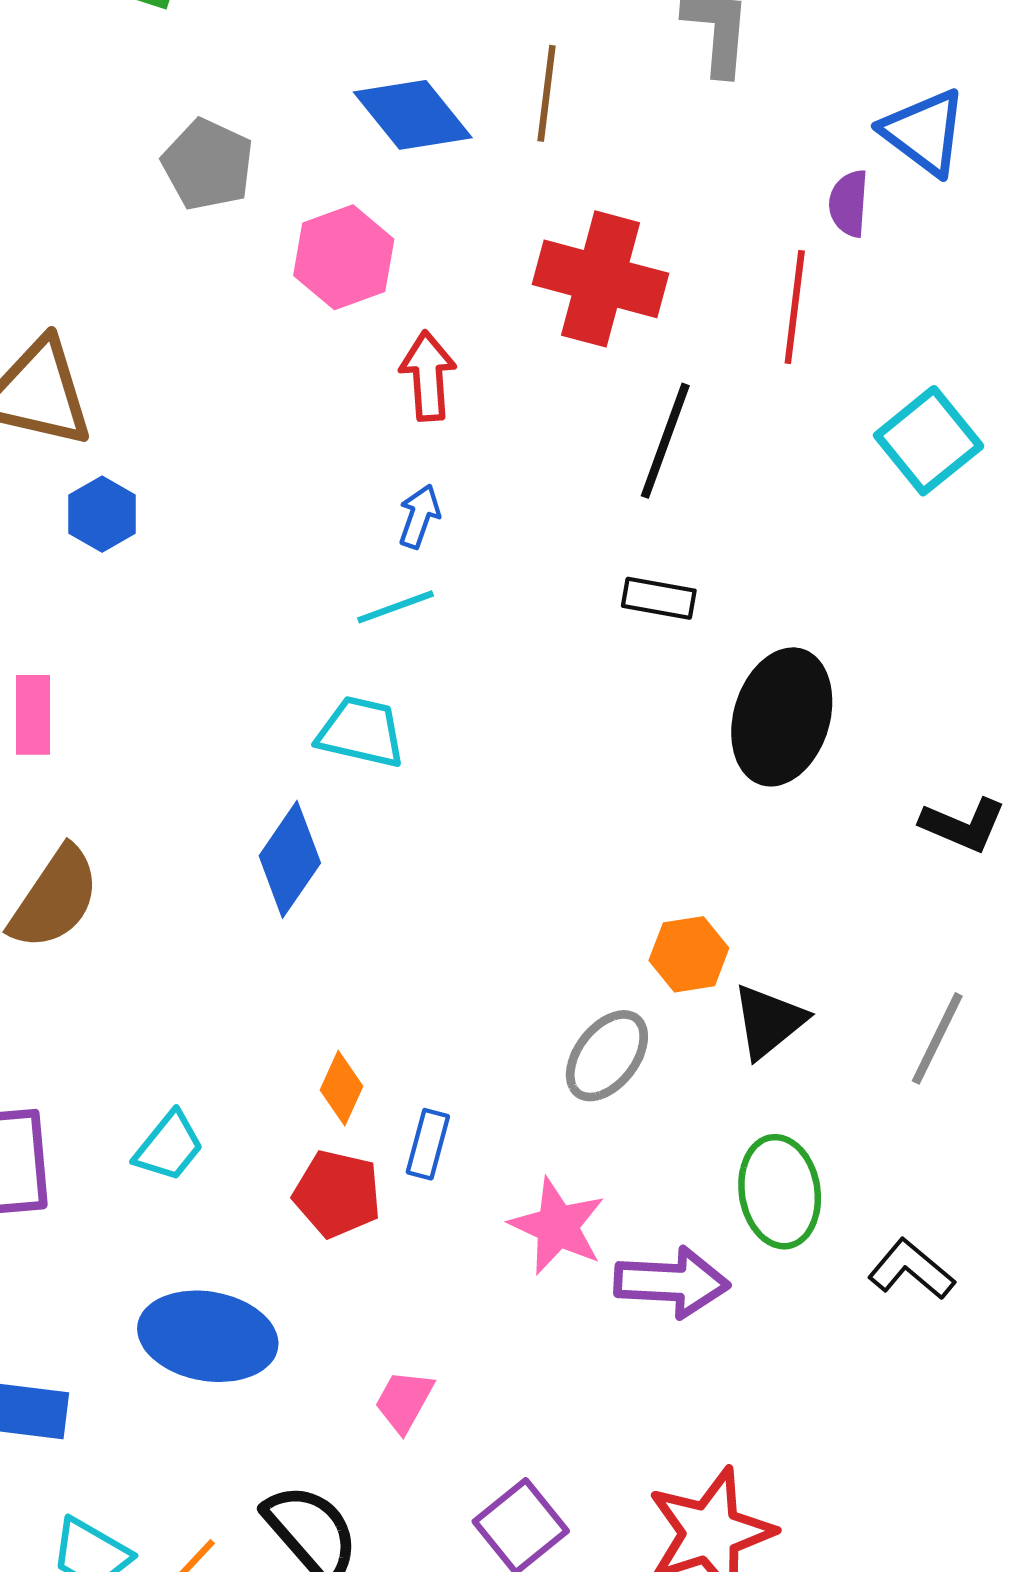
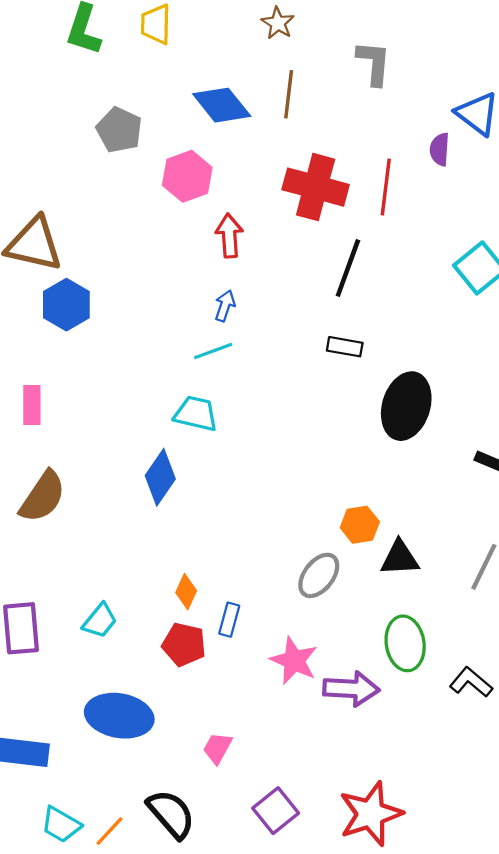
red line: (795, 307) -> (386, 187), moved
blue hexagon: (102, 514) -> (66, 305), size x1.4
black triangle: (769, 1021) -> (400, 558), turned 36

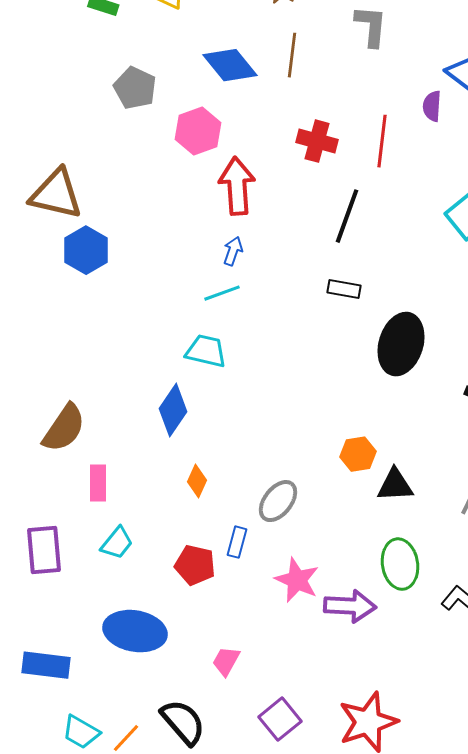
red cross: (316, 187) -> (317, 141), size x0.7
red arrow: (229, 236) -> (237, 186), size x1.4
pink rectangle: (32, 405) -> (98, 483), moved
gray ellipse: (319, 575) -> (278, 501), moved
orange diamond: (186, 592) -> (197, 481), moved

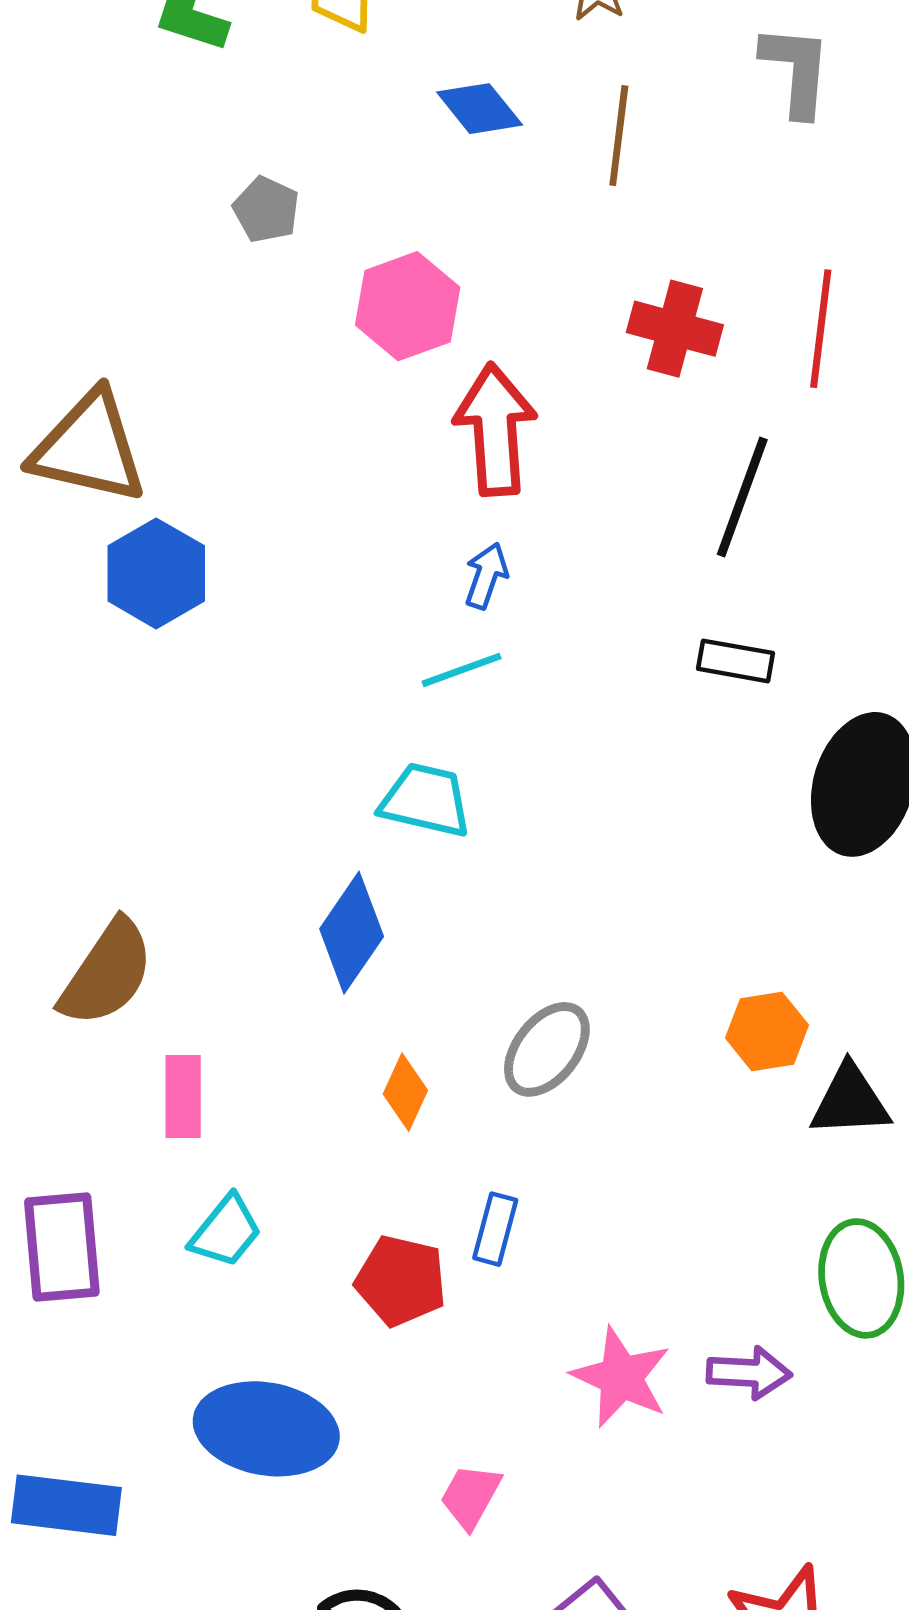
blue diamond: (230, 65) -> (480, 109), moved, size x0.7
gray pentagon: (135, 88) -> (266, 210), size x0.7
gray ellipse: (278, 501) -> (547, 1049), moved
pink star: (297, 580) -> (621, 1377), moved
purple arrow: (350, 606) -> (749, 1373), size x0.7

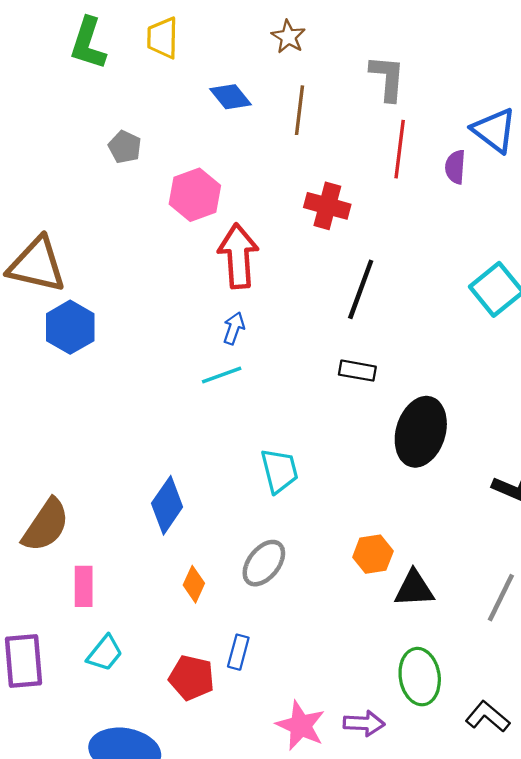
red line: (821, 329) -> (400, 149), moved
cyan trapezoid: (426, 800) -> (279, 471), moved, turned 63

